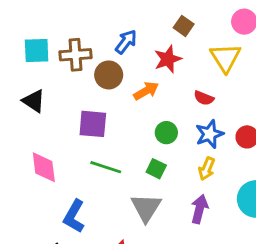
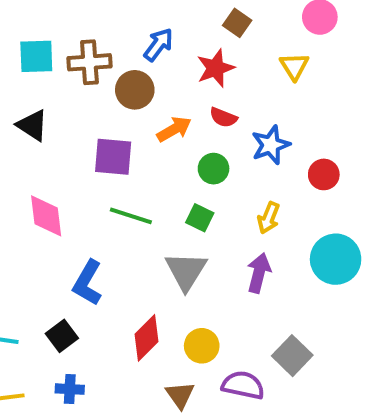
yellow triangle: (225, 58) -> (294, 66), size x0.7
orange arrow: (146, 91) -> (174, 129), moved
red semicircle: (204, 98) -> (223, 117), moved
blue star: (210, 134) -> (271, 145), moved

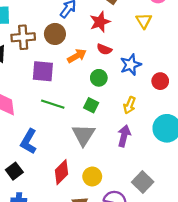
brown cross: (89, 62) -> (23, 37), moved

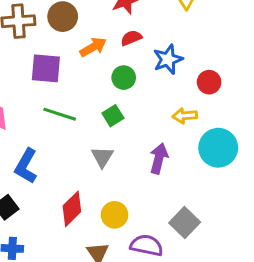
red semicircle: (104, 49) -> (131, 38), turned 136
green square: (91, 105) -> (113, 116), turned 32
yellow arrow: (130, 105) -> (185, 116), moved, turned 63
gray triangle: (83, 135) -> (102, 157), size x0.7

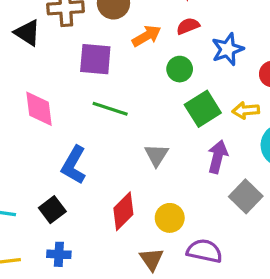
green square: (113, 116) -> (203, 109), moved, size x1.5
gray square: (185, 222) -> (246, 196), moved

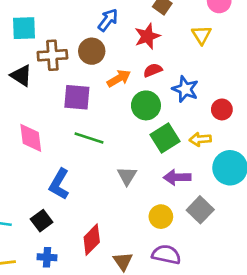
blue star: (228, 49) -> (185, 89), turned -30
green circle: (180, 69) -> (146, 105), size x1.4
purple arrow: (218, 157) -> (177, 177), turned -105
red diamond: (123, 211) -> (92, 240), moved
yellow circle: (170, 218) -> (161, 217), moved

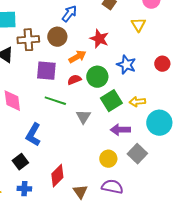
red star: (147, 36) -> (99, 39), moved, turned -30
red semicircle: (153, 70) -> (74, 80), moved
red circle: (222, 109) -> (162, 64), moved
gray triangle: (127, 176) -> (83, 117), moved

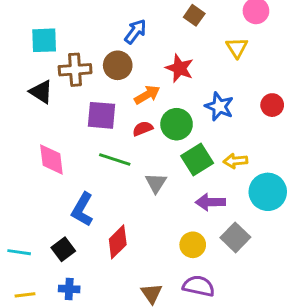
red diamond: (57, 176) -> (118, 242), moved

